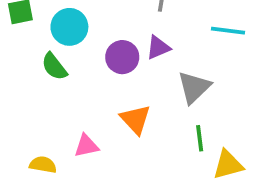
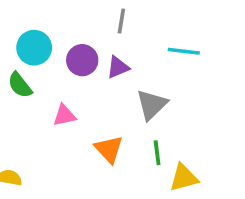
purple circle: (122, 57) -> (82, 60), moved
orange triangle: (135, 119) -> (109, 149), moved
pink triangle: (86, 146) -> (64, 115), moved

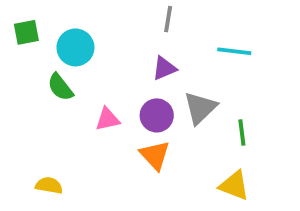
purple circle: (82, 60) -> (157, 115), moved
green line: (157, 153) -> (242, 132), moved
yellow triangle: (184, 178) -> (234, 185), turned 36

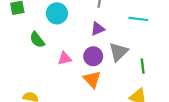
cyan circle: (75, 47) -> (57, 13), moved

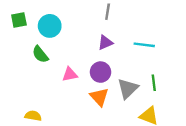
cyan circle: (57, 13) -> (50, 26), moved
cyan line: (138, 19) -> (144, 45), moved
gray triangle: (118, 52) -> (128, 89), moved

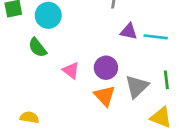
purple triangle: (105, 42) -> (129, 31), moved, turned 35
pink triangle: (70, 74) -> (71, 70), turned 49

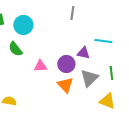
purple triangle: (129, 31) -> (83, 53), moved
pink triangle: (71, 70) -> (40, 66), turned -40

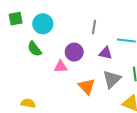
gray line: (72, 13) -> (94, 27), moved
purple circle: (66, 64) -> (74, 52), moved

